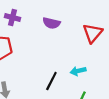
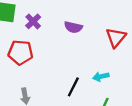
purple cross: (13, 18) -> (33, 21), turned 32

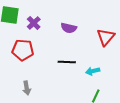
black line: (73, 87) -> (67, 62), moved, turned 66

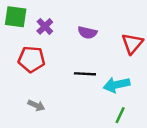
cyan arrow: (93, 71) -> (117, 85), size x1.5
gray arrow: (27, 88) -> (36, 105), turned -56

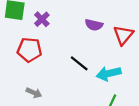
purple semicircle: (87, 33) -> (94, 25), moved
black line: (85, 74) -> (79, 63), turned 36

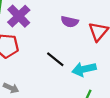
purple cross: (42, 19) -> (19, 16), size x1.5

